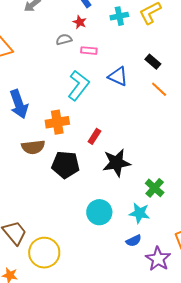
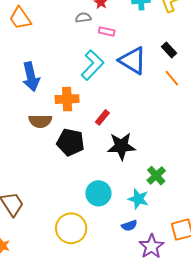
blue triangle: (118, 76) -> (133, 61), size x1.4
yellow circle: (44, 253) -> (71, 228), moved

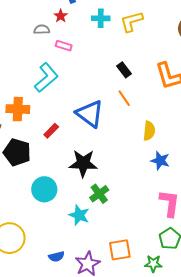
blue triangle: (133, 61) -> (90, 114), moved
black star: (121, 146) -> (83, 163), moved
cyan circle: (98, 193) -> (44, 189), moved
blue semicircle: (129, 226) -> (56, 257), moved

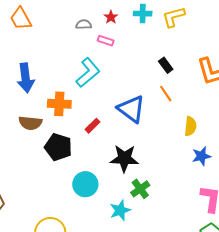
red star: (61, 16) -> (111, 17), moved
blue star: (160, 161) -> (201, 156), turned -30
cyan star: (79, 215) -> (120, 210), turned 30

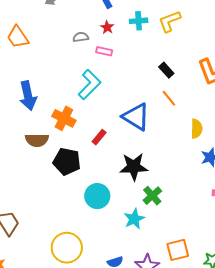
orange cross: (59, 104) -> (64, 118), turned 30

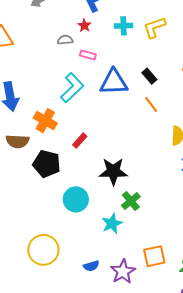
red star: (107, 27) -> (84, 26), moved
blue triangle: (136, 117) -> (114, 82), moved, turned -36

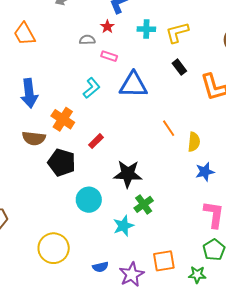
black rectangle: (149, 76) -> (179, 67), moved
cyan L-shape: (72, 88) -> (92, 88), size x0.7
orange line: (151, 104) -> (169, 128), moved

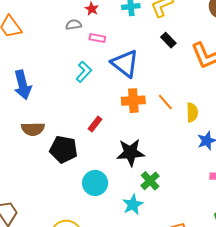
blue triangle: (133, 85) -> (125, 63), turned 44
orange cross: (63, 119) -> (133, 101), moved, turned -30

